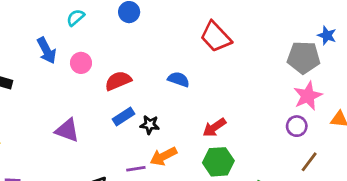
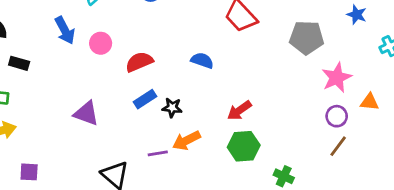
gray pentagon: (304, 57) -> (307, 38), moved
purple circle: (297, 126) -> (337, 116), moved

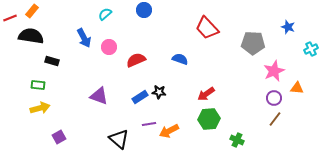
blue rectangle: (145, 99) -> (140, 97), moved
orange arrow: (186, 141) -> (169, 131), moved
purple square: (29, 172) -> (59, 137), turned -32

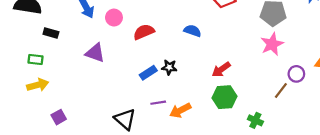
pink star: (274, 71) -> (272, 44), moved
purple triangle: (99, 96) -> (95, 53), moved
brown line: (275, 119) -> (281, 90), moved

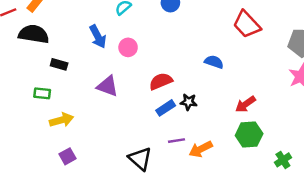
red semicircle: (144, 32) -> (161, 81), moved
yellow arrow: (38, 85) -> (61, 120), moved
green cross: (255, 120) -> (283, 160), turned 32

